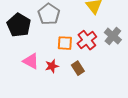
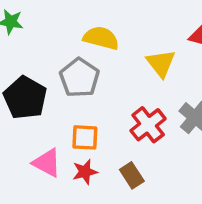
orange square: (65, 43) -> (85, 137), moved

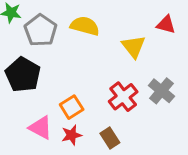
gray pentagon: (79, 78) -> (41, 30), moved
orange square: (85, 137) -> (72, 107), turned -35

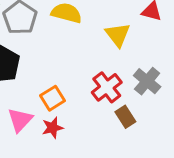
pink triangle: (41, 128) -> (20, 120), turned 45
brown rectangle: (110, 138) -> (125, 117), moved

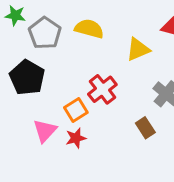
yellow triangle: (118, 35) -> (138, 49), turned 45
red cross: (107, 87) -> (102, 89), moved

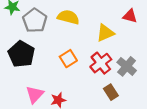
red cross: (102, 89) -> (101, 63), moved
orange square: (76, 110) -> (68, 59), moved

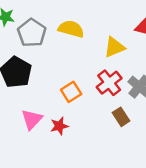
orange square: (68, 59) -> (71, 92), moved

